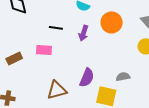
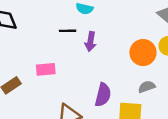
orange circle: (112, 22) -> (143, 53), moved
black line: (56, 28) -> (68, 31), moved

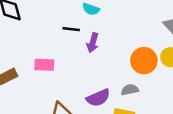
gray semicircle: (147, 87) -> (130, 90), moved
purple semicircle: (103, 95) -> (98, 98), turned 45

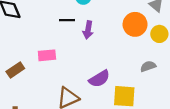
orange circle: (144, 61) -> (135, 24), moved
gray semicircle: (130, 90) -> (148, 66), moved

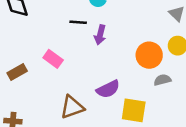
orange circle: (135, 24) -> (149, 55), moved
pink rectangle: (47, 55) -> (53, 59), turned 36

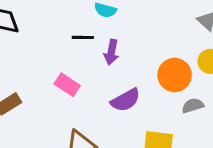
pink rectangle: (53, 59) -> (67, 85), moved
purple semicircle: (108, 89) -> (125, 100), moved

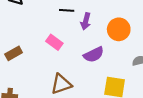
orange circle: (175, 75) -> (119, 29), moved

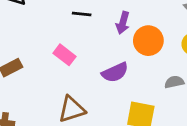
purple arrow: (86, 21) -> (123, 23), moved

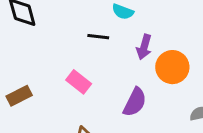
purple semicircle: (115, 72) -> (135, 102), turned -40

